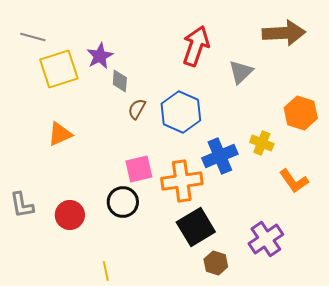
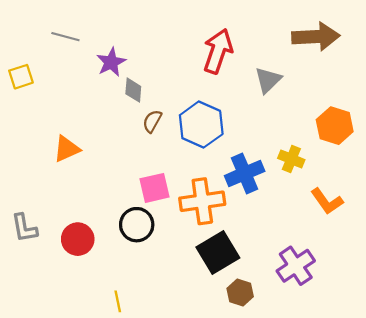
gray line: (33, 37) -> (65, 37), moved
yellow square: (59, 69) -> (21, 77), moved, size x0.6

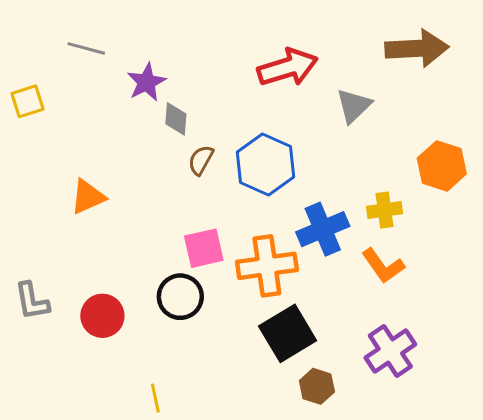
red arrow: (218, 51) -> (288, 67), turned 54
yellow cross: (291, 159) -> (385, 210), turned -30
orange L-shape: (327, 201) -> (383, 266), moved

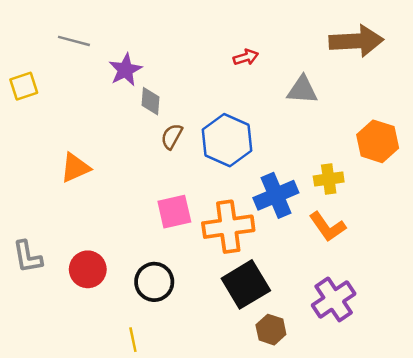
red arrow: (288, 67) -> (246, 57), size x0.5
gray triangle: (354, 106) -> (302, 90), turned 48
black circle: (180, 297) -> (154, 282), moved

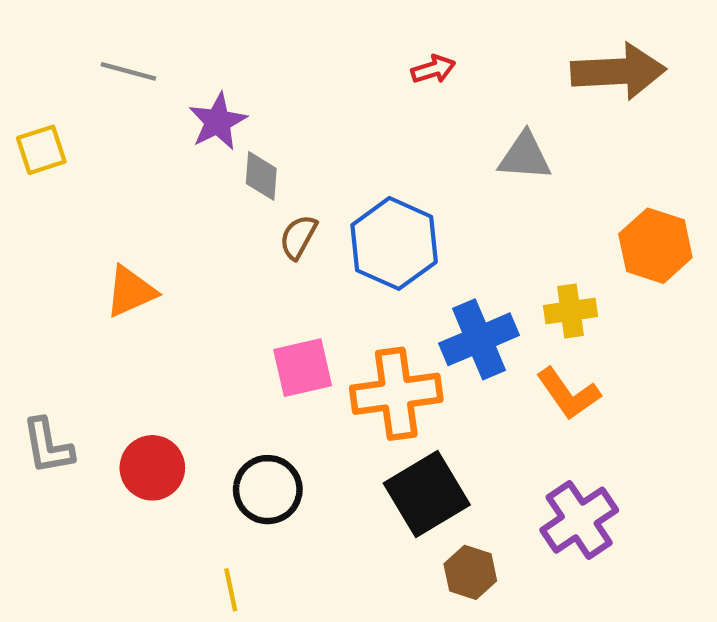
red arrow: (246, 57) -> (433, 69), moved

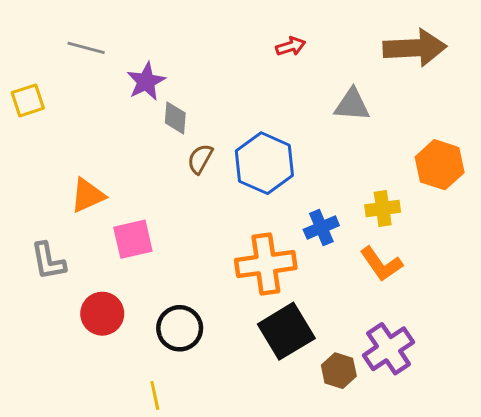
blue cross: (479, 339) -> (321, 227), size x0.7
pink square: (303, 368) -> (133, 239), moved
gray L-shape: (48, 446) -> (48, 261), moved
brown hexagon: (470, 572) -> (339, 371), moved

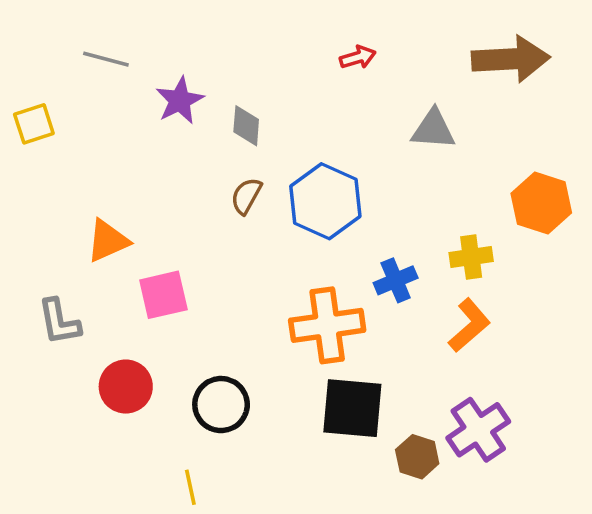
gray diamond: (175, 118) -> (246, 126), moved
orange L-shape: (381, 264) -> (469, 325), turned -96
black square: (286, 331) -> (352, 408), turned 36

